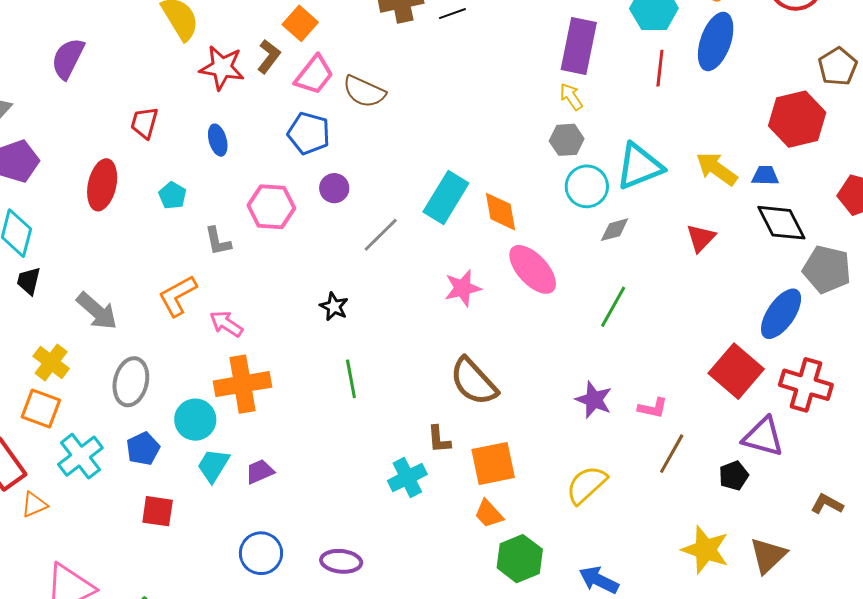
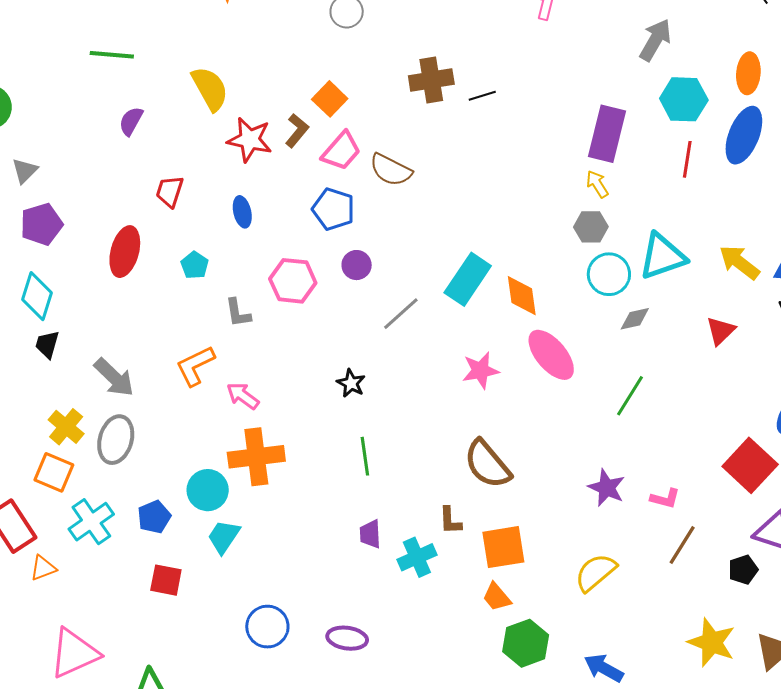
purple semicircle: (68, 59) -> (131, 121), moved, size x0.7
gray ellipse: (131, 382) -> (116, 440), moved
purple trapezoid: (260, 471) -> (370, 534), moved, turned -72

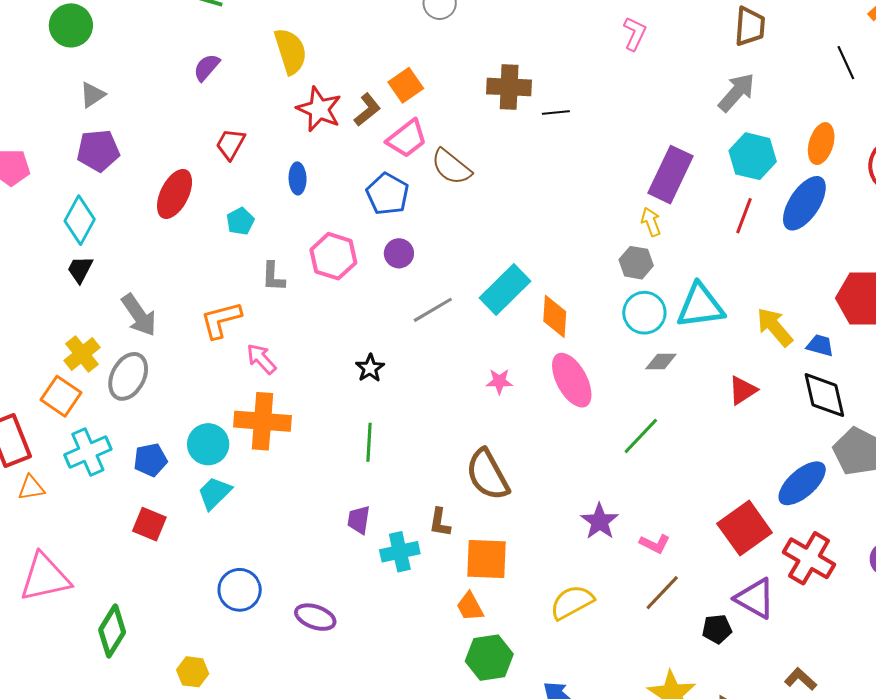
pink star: (480, 370) -> (499, 381), size x0.7

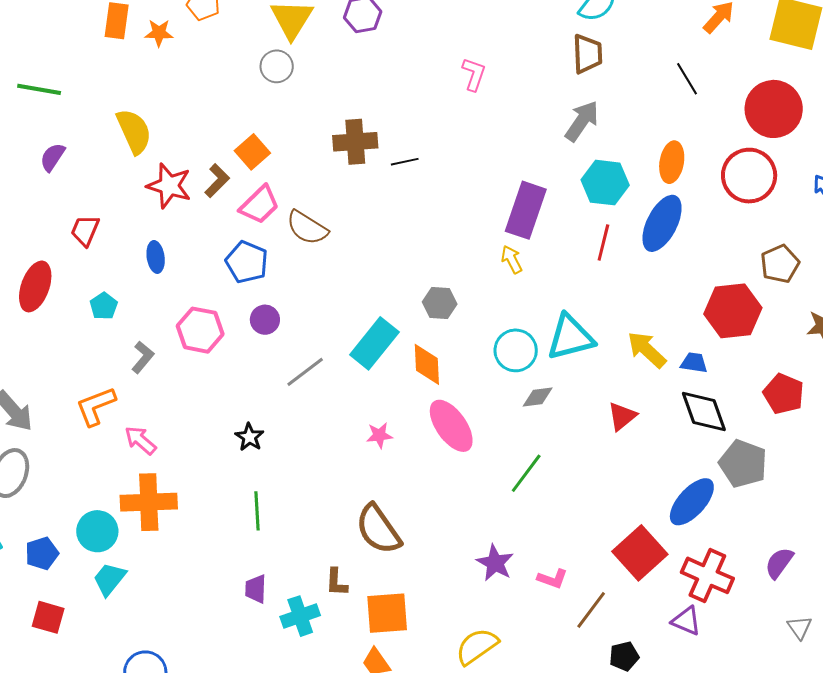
gray hexagon: (636, 263) -> (440, 303), moved
gray L-shape: (273, 277) -> (143, 357), turned -136
brown line: (662, 593) -> (591, 610), moved
purple triangle: (755, 598) -> (686, 621), moved, size x0.7

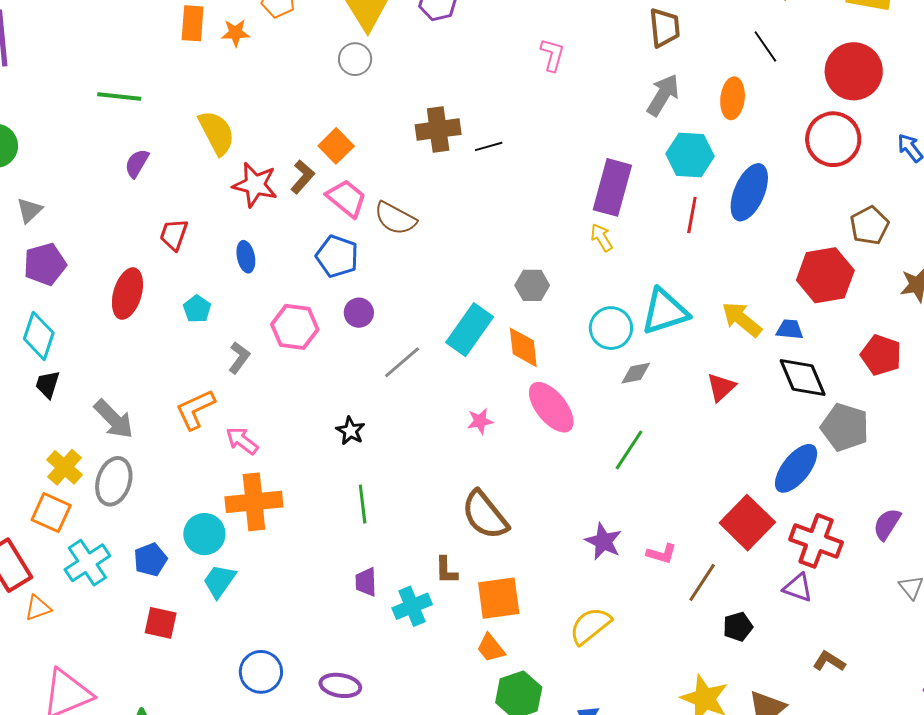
orange ellipse: (672, 162) -> (733, 98), moved
pink trapezoid: (260, 205) -> (346, 198), turned -93

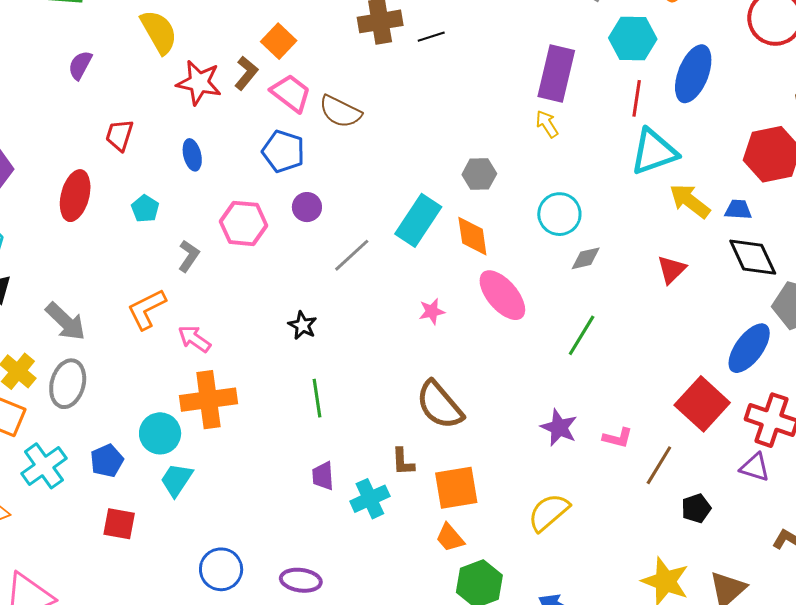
cyan triangle: (665, 312) -> (654, 152), moved

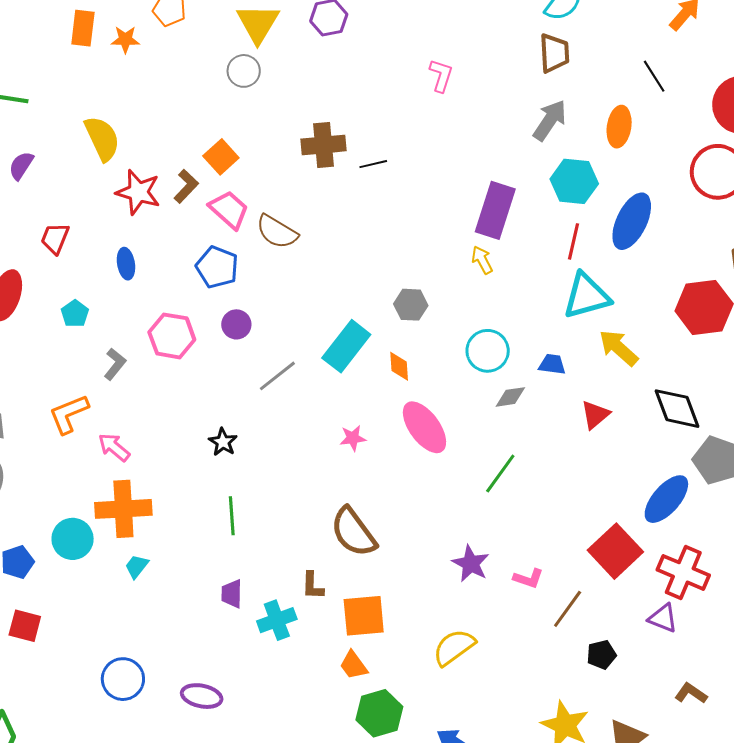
blue trapezoid: (738, 209) -> (552, 364), moved
orange diamond: (472, 236) -> (399, 366), size x0.7
cyan trapezoid: (176, 480) -> (137, 566), moved, size x0.7

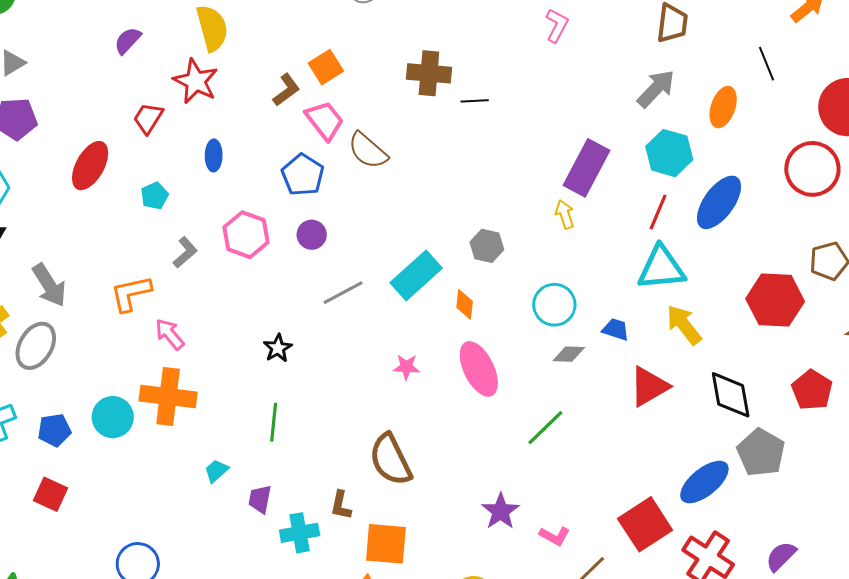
red star: (138, 192) -> (196, 81), moved
red triangle: (595, 415) -> (649, 387), size x1.4
cyan trapezoid: (137, 566) -> (216, 471), moved

